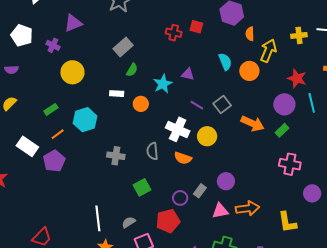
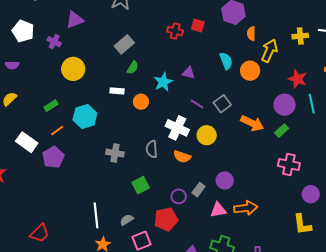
yellow L-shape: (287, 222) -> (302, 224), moved

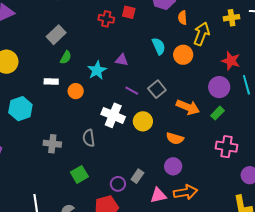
orange semicircle: (182, 157) -> (175, 138), moved
purple circle: (225, 180) -> (173, 166), moved

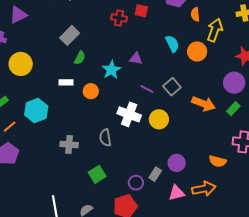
orange semicircle: (175, 138) -> (218, 161), moved
purple circle: (173, 166) -> (177, 163), moved

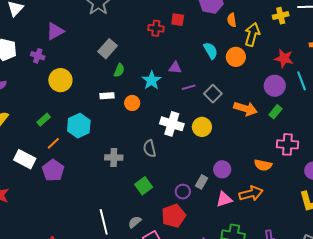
purple line: (147, 89) -> (189, 87), moved, turned -40

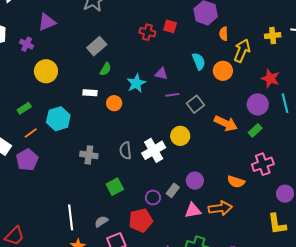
white cross: (172, 124) -> (154, 150), moved, turned 35
pink cross: (287, 144) -> (263, 164), turned -30

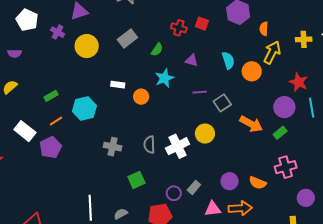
orange semicircle: (224, 34) -> (264, 29), moved
green semicircle: (105, 69) -> (157, 50), moved
yellow circle: (46, 71) -> (87, 46), moved
purple triangle: (161, 74) -> (192, 60), moved
purple circle: (195, 181) -> (229, 181), moved

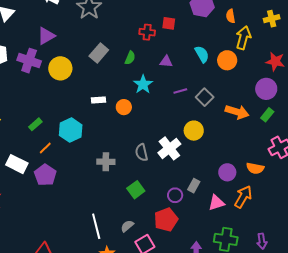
purple cross: (58, 32) -> (29, 61), size x1.6
orange arrow: (240, 208) -> (243, 197), turned -45

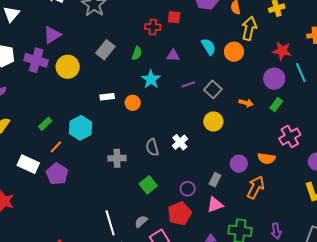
orange arrow: (237, 112) -> (246, 103), size x0.6
yellow circle: (194, 131) -> (213, 122), moved
white cross: (169, 148) -> (180, 142), size x0.7
gray rectangle: (194, 186) -> (215, 180), moved
pink triangle: (216, 203) -> (215, 205), moved

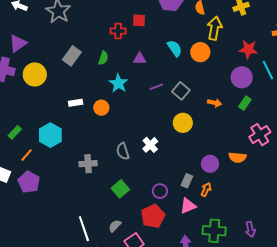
orange arrow: (256, 187) -> (206, 189), moved, size x0.6

